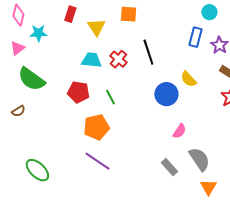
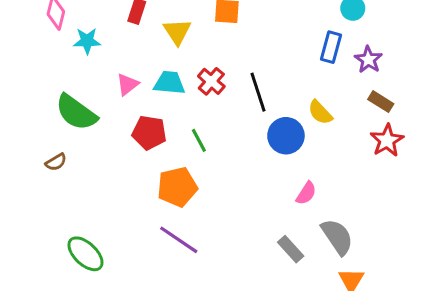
pink triangle: (17, 48) -> (127, 84), moved
black line: (148, 52) -> (258, 92), moved

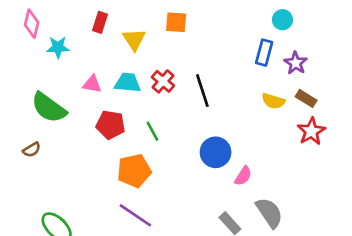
pink triangle: (127, 84) -> (92, 84), turned 48
yellow semicircle: (320, 112) -> (273, 101), moved, turned -30
blue circle: (286, 136) -> (216, 152), moved

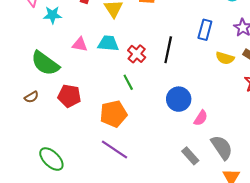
blue rectangle: (264, 53) -> (205, 30), moved
red cross: (163, 81) -> (137, 54), moved
black line: (202, 91) -> (168, 50), turned 30
red pentagon: (110, 125) -> (69, 96), moved

